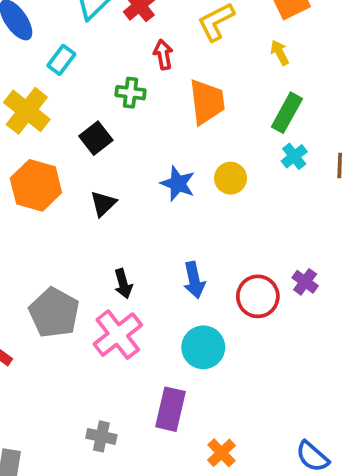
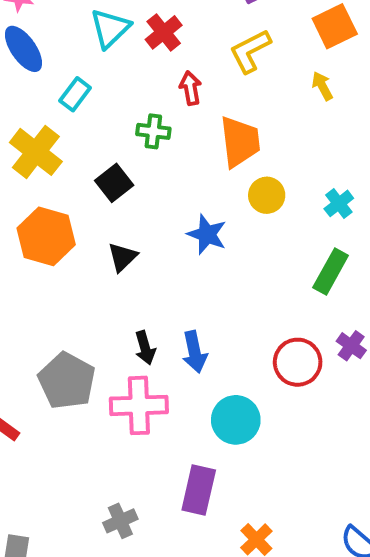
green rectangle: (287, 113) -> (331, 271), moved
yellow circle: (231, 178) -> (267, 195), moved
blue arrow: (194, 280) -> (195, 352), moved
pink cross: (118, 335) -> (139, 405), turned 36
gray cross: (101, 436) -> (120, 521), turned -36

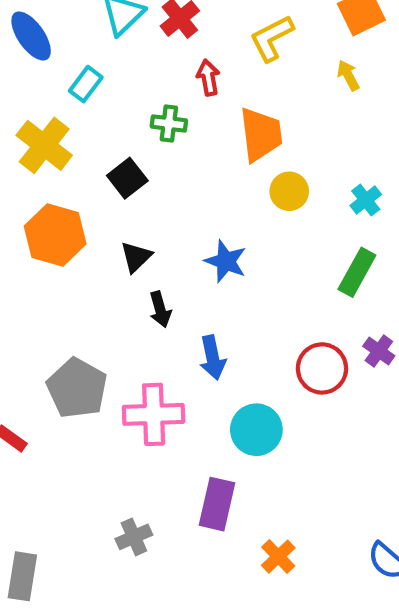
blue star: (207, 234) -> (226, 261), moved
black arrow: (145, 348) -> (160, 309), moved

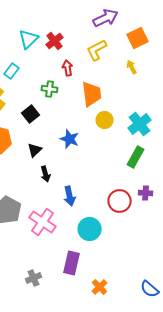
cyan cross: (366, 200) -> (140, 124), size x1.6
blue star: (226, 261) -> (70, 139), moved
purple cross: (379, 351) -> (146, 193), turned -32
pink cross: (154, 414) -> (43, 222), turned 36

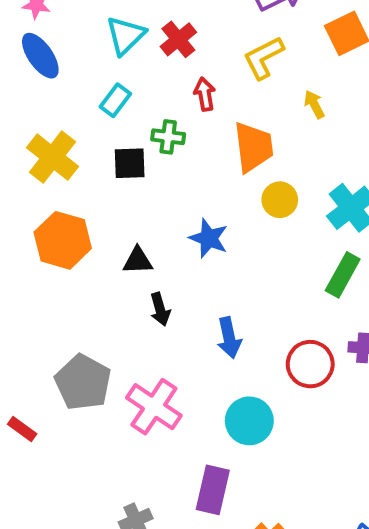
yellow arrow: (132, 67) -> (314, 104), moved
cyan rectangle: (12, 71) -> (115, 100), moved
black square: (31, 114) -> (130, 163), moved, turned 36
black triangle: (35, 150) -> (138, 261), turned 42
blue arrow: (70, 196) -> (229, 338), moved

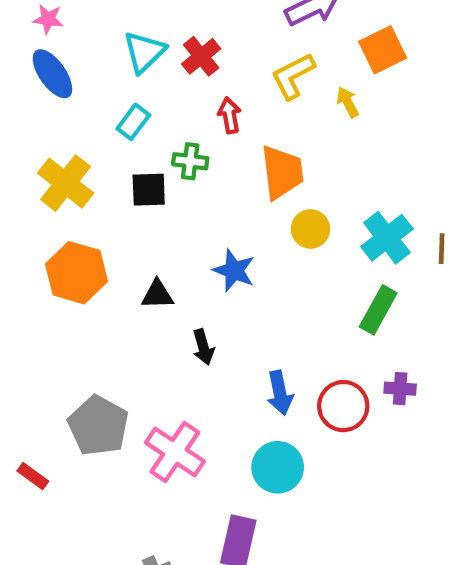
yellow arrow: (314, 104) -> (348, 102), moved
black arrow: (160, 309) -> (203, 347), moved
blue arrow: (229, 338) -> (280, 393), moved

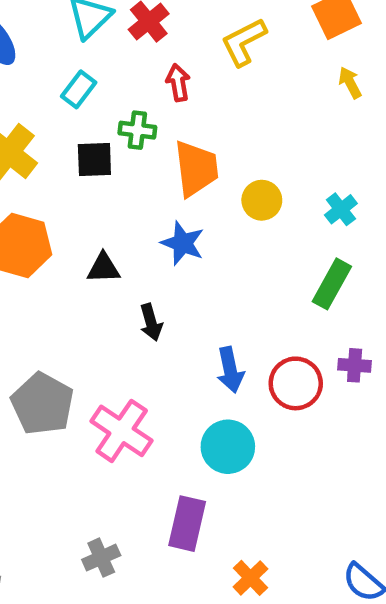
yellow arrow: (348, 102) -> (350, 83), moved
orange trapezoid: (282, 172) -> (196, 169), moved
cyan cross: (387, 238) -> (341, 209), size x0.6

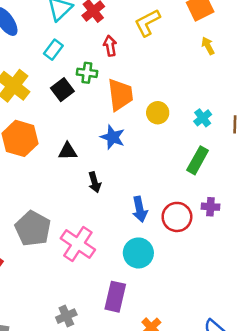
black square: (94, 159) -> (62, 90), turned -35

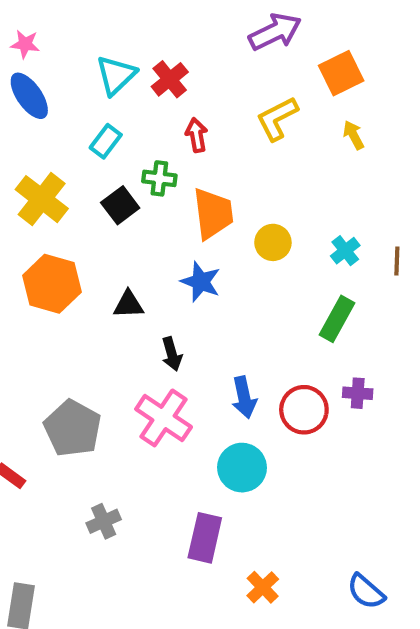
yellow L-shape: (147, 23) -> (277, 119), moved
pink cross: (78, 244) -> (164, 418), moved
gray cross: (66, 316) -> (104, 521), moved

